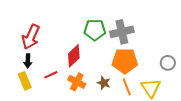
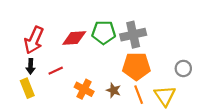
red diamond: (74, 56) -> (74, 38), moved, turned 40
red line: (51, 75) -> (56, 71), moved

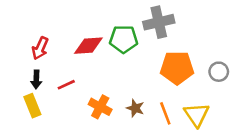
gray cross: (133, 35) -> (159, 22), moved
red arrow: (34, 40) -> (40, 48), size x0.7
orange pentagon: (136, 66) -> (177, 68), moved
gray circle: (183, 68) -> (219, 72), moved

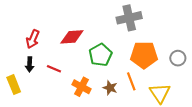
green pentagon: (124, 39) -> (101, 55), moved, turned -30
red line: (66, 85) -> (54, 69), turned 48
yellow rectangle: (32, 106) -> (14, 85), moved
orange line: (165, 113) -> (131, 81), moved

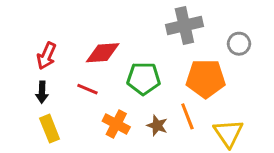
green pentagon: (101, 55) -> (144, 79), turned 30
gray circle: (178, 58) -> (239, 44), moved
red line: (54, 69) -> (87, 89), moved
yellow rectangle: (14, 85) -> (50, 129), moved

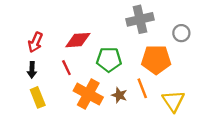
red line: (87, 89) -> (66, 68), turned 42
orange cross: (116, 124) -> (88, 94), size x1.4

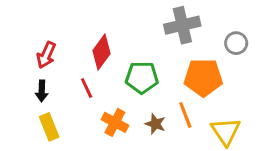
red diamond: (78, 40) -> (102, 52), turned -50
orange cross: (88, 94) -> (115, 122), size x0.7

